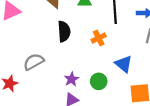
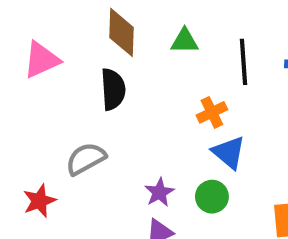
black semicircle: (64, 31) -> (113, 89), moved
blue triangle: (124, 64) -> (229, 152), moved

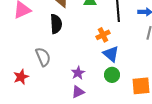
gray semicircle: (86, 159) -> (43, 57), turned 96
green circle: (212, 197) -> (112, 75), moved

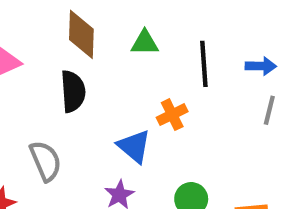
blue triangle: (111, 54) -> (134, 146), moved

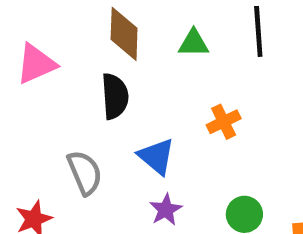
black line: (204, 64) -> (258, 31), moved
blue triangle: (134, 146) -> (156, 156), moved

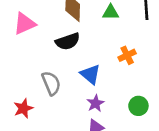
black semicircle: (115, 96) -> (68, 41), turned 75

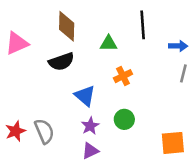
green triangle: (111, 12) -> (109, 43), moved
gray semicircle: (51, 83) -> (44, 131), moved
green circle: (138, 106) -> (124, 119), moved

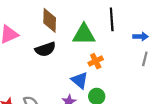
green triangle: (109, 43) -> (84, 34), size x1.6
blue triangle: (85, 96) -> (80, 80), moved

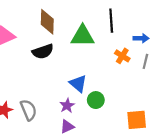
orange cross: (96, 61) -> (122, 56), moved, turned -32

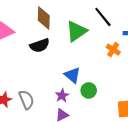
black line: (111, 21) -> (103, 17), turned -35
green triangle: (83, 36) -> (76, 31), turned -35

